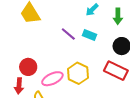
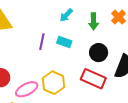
purple line: (68, 34) -> (42, 42), turned 63

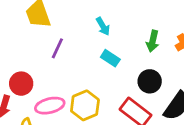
cyan arrow: (66, 15) -> (103, 26), moved, turned -88
purple line: (42, 42) -> (57, 48), moved

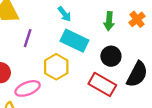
cyan rectangle: (110, 58) -> (74, 41), size x1.6
yellow hexagon: (85, 105) -> (56, 67), moved

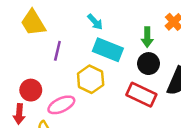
green arrow: (109, 21) -> (147, 37), moved

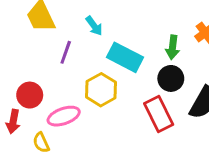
cyan arrow: (95, 22) -> (94, 26), moved
red rectangle: (141, 95) -> (159, 114), turned 32

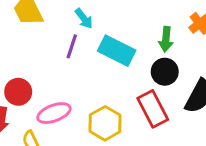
purple line: (66, 52) -> (72, 46), moved
yellow hexagon: (101, 90) -> (105, 123), moved

